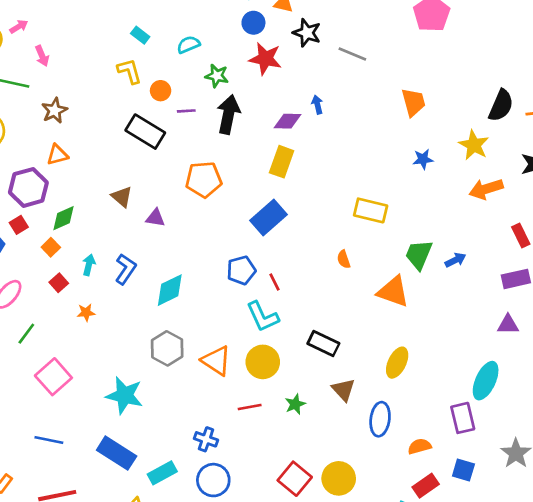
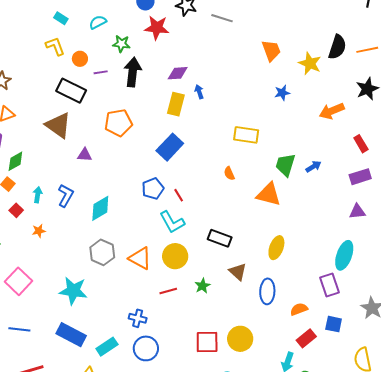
blue arrow: (317, 105) -> (199, 92), moved
yellow star: (474, 145) -> (310, 63), moved
brown triangle: (122, 197) -> (58, 125), moved, size x1.6
red square: (295, 479) -> (207, 342), turned -35

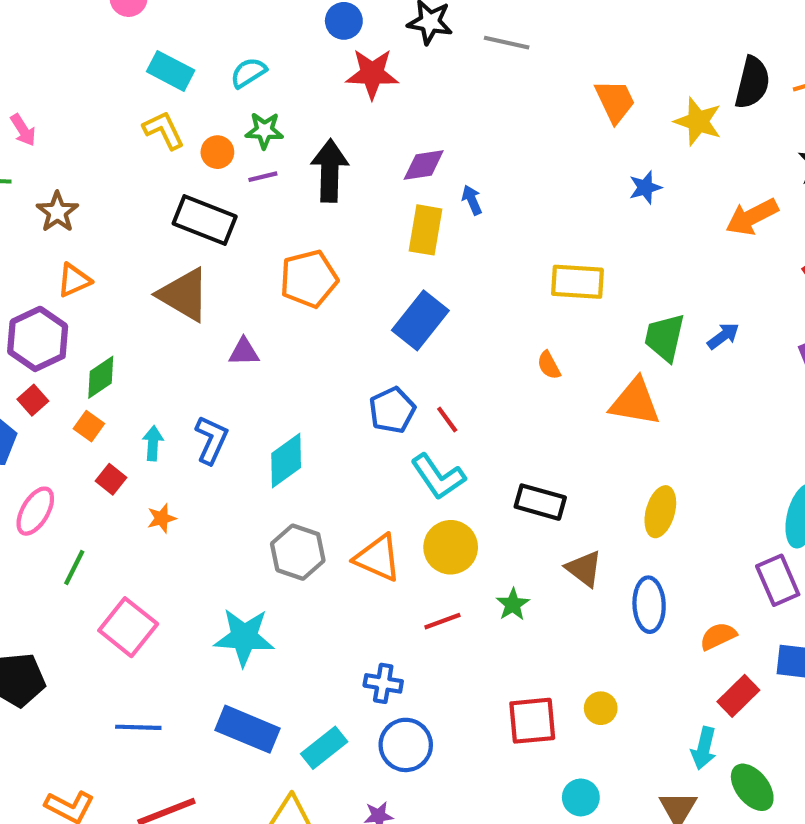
cyan rectangle: (61, 18) -> (171, 71), size x1.5
green star: (121, 44) -> (264, 130), moved
yellow circle: (240, 339) -> (601, 708), size x0.6

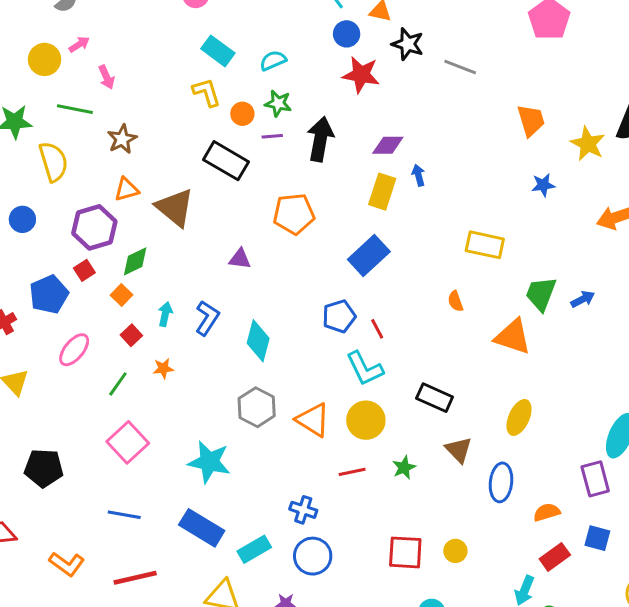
brown triangle: (184, 295) -> (175, 208), moved
cyan diamond: (286, 461) -> (258, 341), turned -48
green line: (74, 567) -> (118, 384), moved

